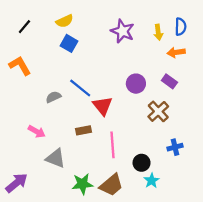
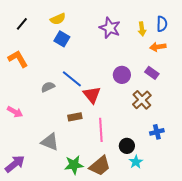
pink arrow: (37, 132) -> (15, 112), moved

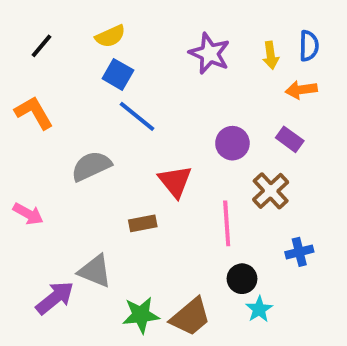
blue line: (72, 79) -> (137, 116), moved
gray semicircle: (48, 87) -> (91, 166), size x1.5
pink line: (101, 130) -> (227, 223), moved
purple arrow: (15, 164) -> (55, 298), moved

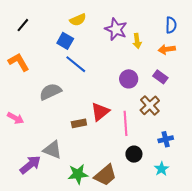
yellow semicircle: (110, 36) -> (78, 20), moved
yellow arrow: (271, 55) -> (137, 41), moved
red triangle: (175, 181) -> (100, 112), moved, turned 30
cyan star: (259, 309) -> (161, 169), moved

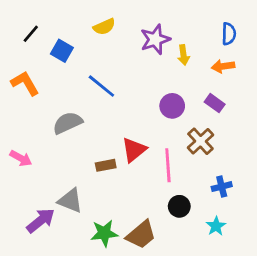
purple star: (116, 29) -> (155, 39), turned 30
blue square: (65, 41) -> (62, 51), moved

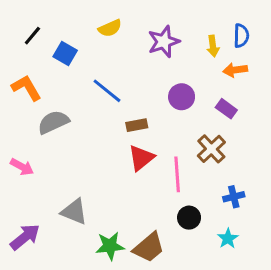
yellow arrow: (183, 55) -> (213, 46), moved
purple circle: (172, 106) -> (182, 97), moved
gray semicircle: (68, 123) -> (53, 122), moved
brown rectangle: (106, 165) -> (137, 125), moved
purple arrow: (41, 220) -> (25, 237), moved

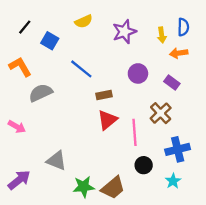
blue cross: (234, 197) -> (178, 149), size x1.5

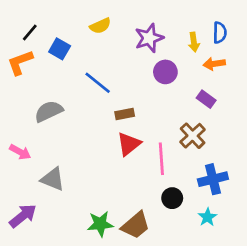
orange L-shape: (20, 67) -> (20, 62), moved, turned -80
purple circle: (138, 73) -> (165, 72), moved
gray triangle: (56, 161) -> (53, 179), moved

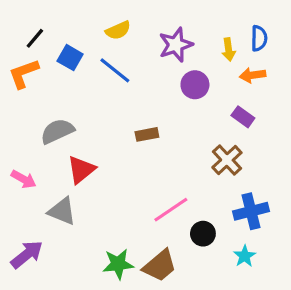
blue line: (98, 83) -> (115, 70), moved
red triangle: (129, 144) -> (81, 170), moved
pink line: (161, 159) -> (171, 210), moved, turned 60

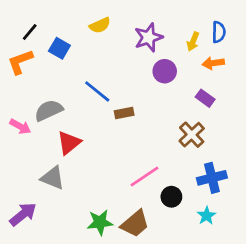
yellow arrow: (229, 50) -> (193, 42), turned 30
blue line: (115, 70) -> (97, 91), moved
pink arrow: (24, 179) -> (20, 127), moved

